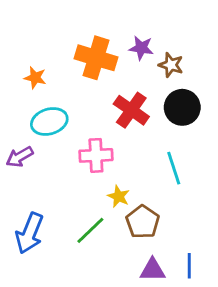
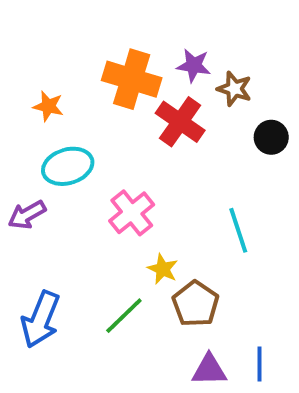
black circle: (182, 107) -> (271, 137), moved, size x0.7
red cross: (131, 110) -> (180, 122), moved
pink cross: (96, 155) -> (132, 213), turned -36

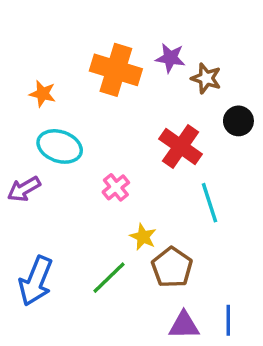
red cross: (180, 122) -> (181, 146), moved
cyan ellipse: (68, 166) -> (60, 146), turned 36
pink cross: (132, 213) -> (116, 187), size x0.7

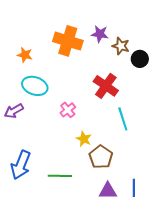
black circle: (238, 121) -> (140, 59), moved
green line: (109, 278) -> (60, 176), moved, turned 45

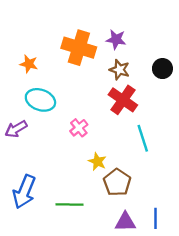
brown star: (121, 46) -> (119, 70), moved

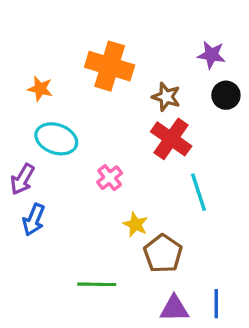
purple star: (116, 39) -> (211, 55), moved
purple arrow: (16, 129) -> (22, 179), turned -30
blue arrow: (24, 192) -> (34, 220), moved, size x0.7

